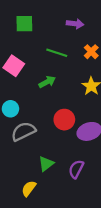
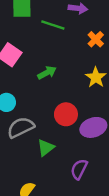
green line: (57, 53) -> (53, 25), moved
green triangle: (46, 164) -> (46, 148), moved

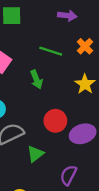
green line: (53, 25) -> (51, 51), moved
green arrow: (47, 73) -> (36, 79), turned 96

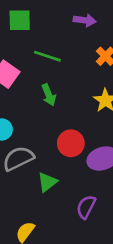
green line: (51, 51) -> (47, 56), moved

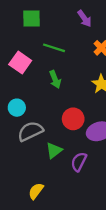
purple arrow: (85, 20) -> (84, 19), turned 48
purple semicircle: (86, 207) -> (79, 162), moved

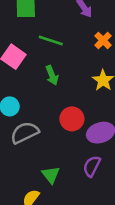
green triangle: (54, 150) -> (51, 175), moved, turned -30
purple semicircle: (79, 162) -> (92, 166), moved

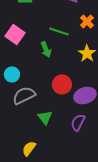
green line: (51, 40) -> (59, 31), moved
green triangle: (51, 175) -> (45, 117), moved

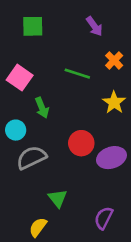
green arrow: (46, 49) -> (42, 108), moved
green triangle: (45, 117) -> (58, 198), moved
purple semicircle: (78, 122) -> (104, 218), moved

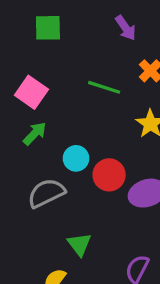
green arrow: (42, 108) -> (35, 134), moved, turned -114
cyan circle: (16, 130) -> (76, 158), moved

